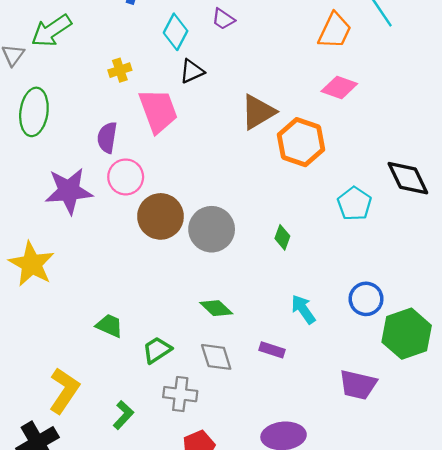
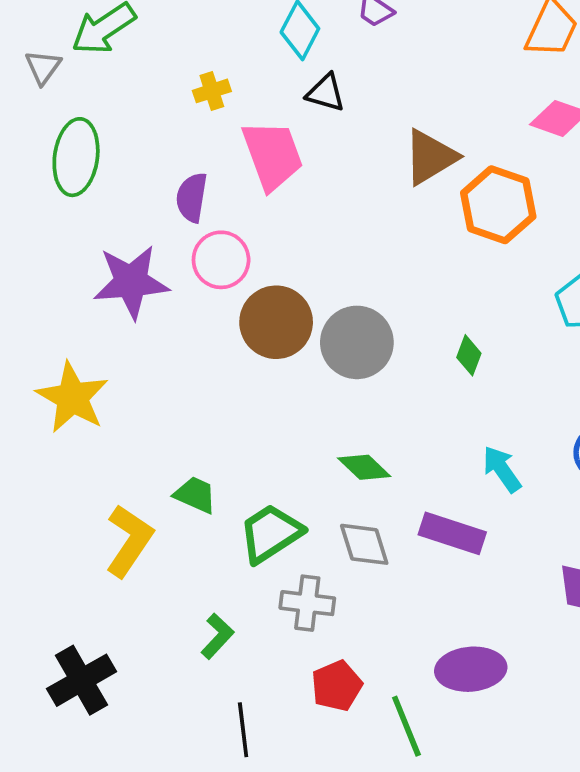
black triangle: (192, 71) -> (326, 93), turned 40
green trapezoid: (157, 350) -> (271, 533), size x1.4
purple rectangle: (272, 350) -> (452, 533), size x1.6
yellow L-shape: (64, 391) -> (129, 541), moved

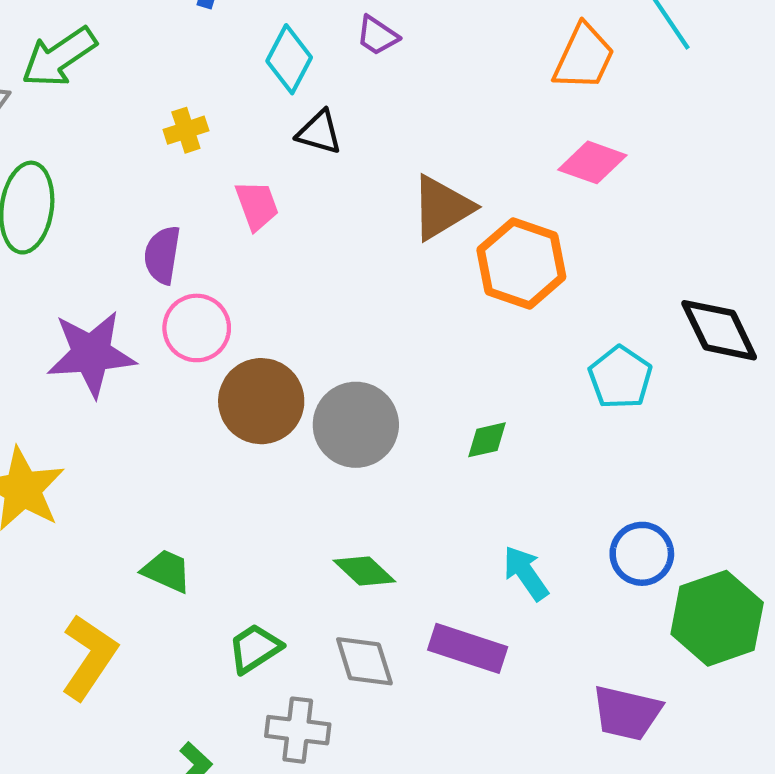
pink trapezoid: (272, 155) -> (257, 205), size x0.6
green diamond: (469, 355) -> (487, 440), turned 57
green trapezoid: (195, 495) -> (167, 571), moved
green trapezoid: (271, 533) -> (255, 648), size x0.7

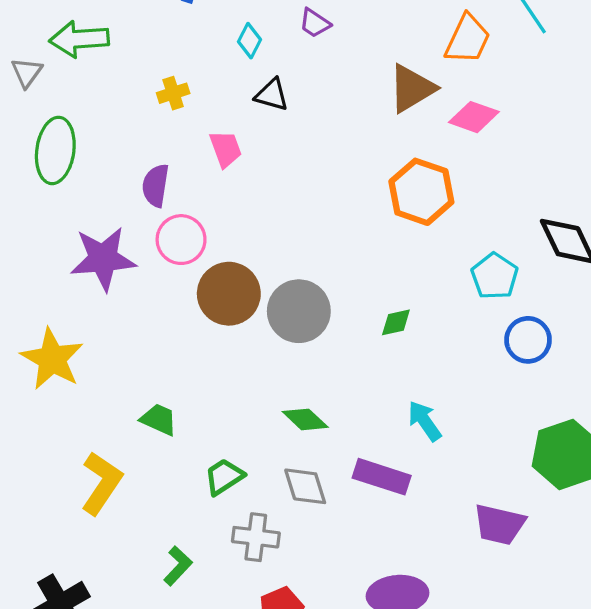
green arrow: (59, 57) -> (79, 39), turned 30
cyan diamond: (289, 59) -> (249, 41), size x0.7
brown triangle: (442, 208) -> (412, 88), moved
blue circle: (642, 554) -> (528, 340), moved

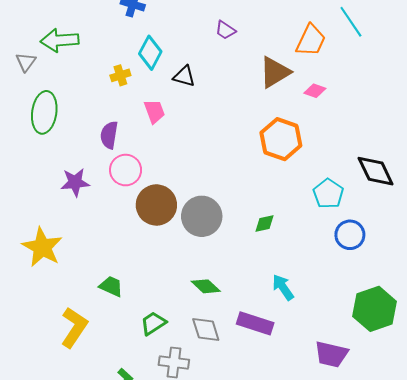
purple trapezoid: (315, 23) -> (225, 30), moved
cyan diamond: (249, 41) -> (150, 53), moved, size x1.5
pink diamond: (474, 117) -> (315, 91), size x0.7
purple star: (103, 259) -> (75, 182), size x0.7

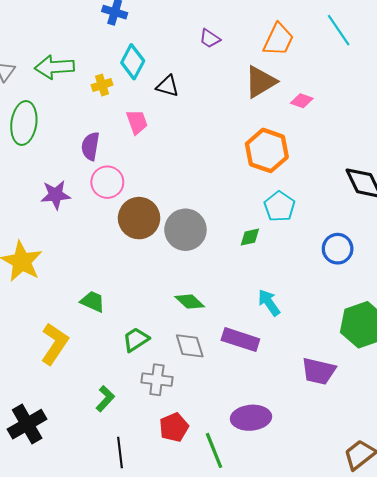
green arrow: (60, 40) -> (54, 67), moved
orange trapezoid: (311, 40) -> (278, 40), moved
cyan pentagon: (328, 194) -> (279, 206), moved

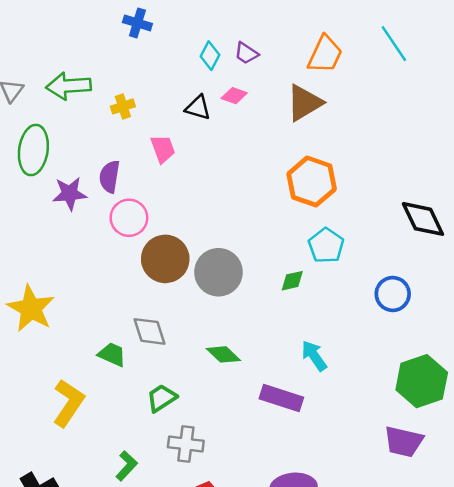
cyan diamond: (133, 62) -> (210, 56), moved, size x0.7
pink diamond: (302, 101) -> (234, 96), moved
purple star: (56, 195) -> (70, 194), moved
gray diamond: (190, 346) -> (150, 331), moved
purple trapezoid: (319, 371) -> (404, 442), moved

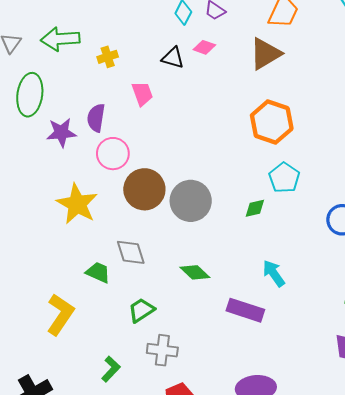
yellow star: (31, 309) -> (77, 204), moved

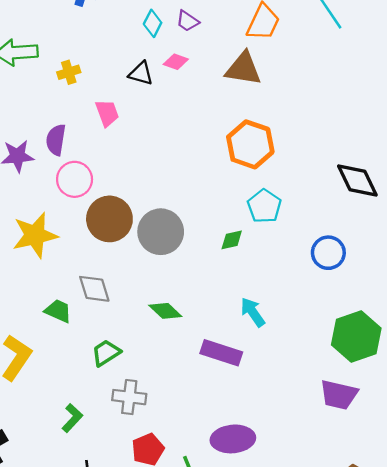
brown triangle: (265, 54) -> (243, 69), turned 40
yellow star: (77, 204) -> (35, 235), turned 30

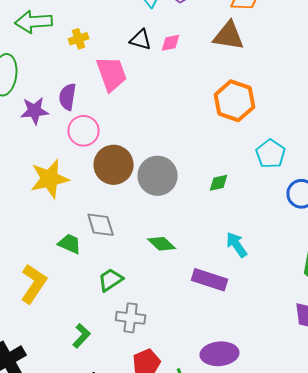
pink diamond: (176, 62) -> (171, 43), moved, turned -30
pink trapezoid: (107, 113) -> (112, 74), size x1.5
cyan pentagon: (264, 206) -> (271, 154), moved

